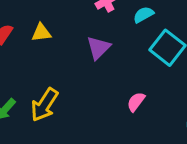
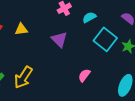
purple triangle: (98, 48) -> (59, 39), turned -30

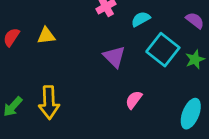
purple triangle: (59, 39) -> (114, 57), moved
yellow arrow: (23, 77) -> (49, 102), turned -35

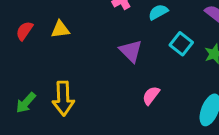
cyan square: (163, 50) -> (181, 44), size x0.7

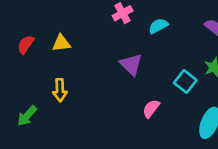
cyan square: (181, 44) -> (185, 82), moved
yellow arrow: (63, 98) -> (60, 90), moved, size x0.7

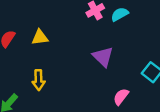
cyan semicircle: (158, 26) -> (120, 14), moved

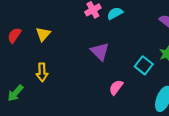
yellow triangle: (40, 37) -> (43, 34), turned -42

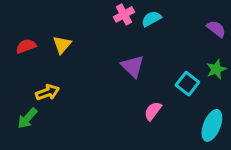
red semicircle: (14, 35) -> (26, 46), turned 35
yellow arrow: (42, 72) -> (48, 92), moved, turned -108

